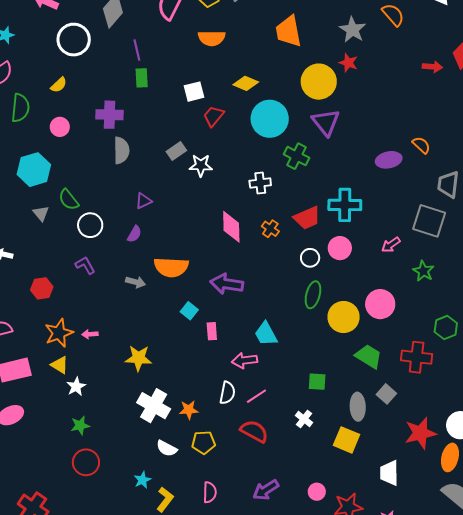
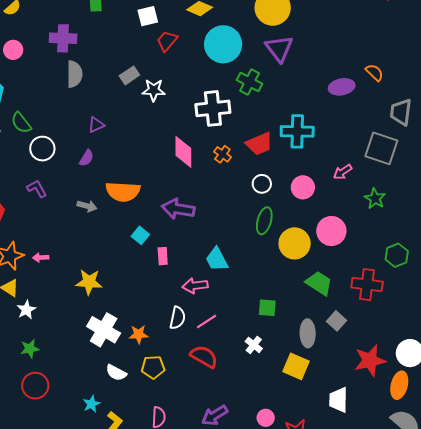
white cross: (260, 183) -> (213, 108), size x1.6
pink circle: (340, 248) -> (303, 187), moved

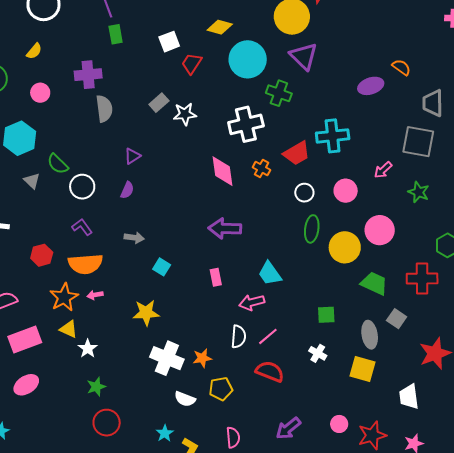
orange semicircle: (123, 192) -> (85, 264), moved
cyan square: (140, 235) -> (162, 267), moved

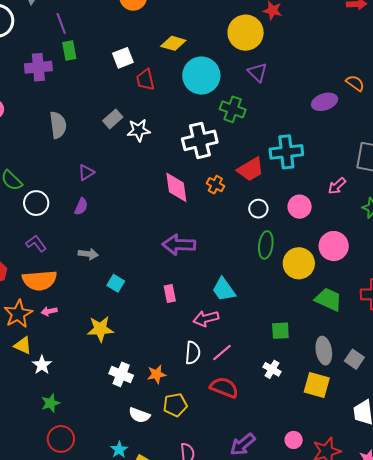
purple triangle: (304, 56) -> (257, 72), size x0.7
red trapezoid: (192, 64) -> (145, 80), turned -45
purple cross: (88, 75) -> (38, 67), moved
gray square: (397, 319) -> (354, 359), moved
white cross: (167, 358) -> (121, 374), size x0.7

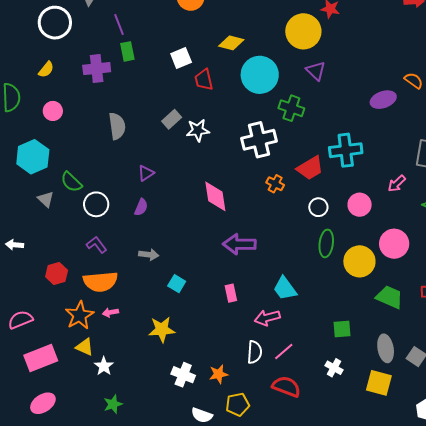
pink diamond: (176, 187) -> (215, 196), moved

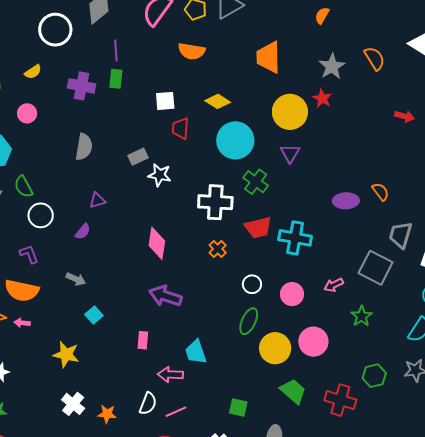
red trapezoid: (310, 168) -> (258, 228), moved

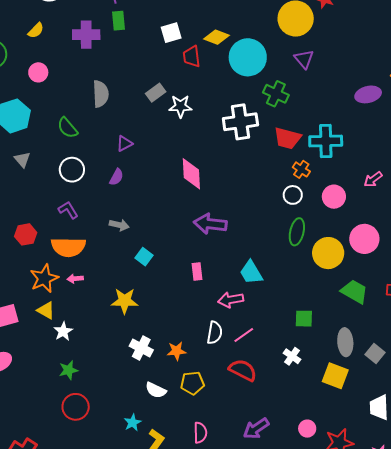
yellow diamond: (218, 101) -> (217, 37), moved
green semicircle: (24, 187) -> (68, 128), moved
red trapezoid: (258, 228) -> (287, 138), turned 40
orange cross: (218, 249) -> (301, 169), moved

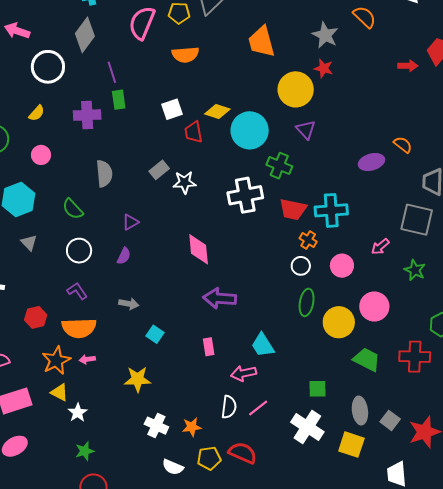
white cross: (292, 356) -> (307, 427), size x1.8
red semicircle: (243, 370) -> (243, 453), moved

